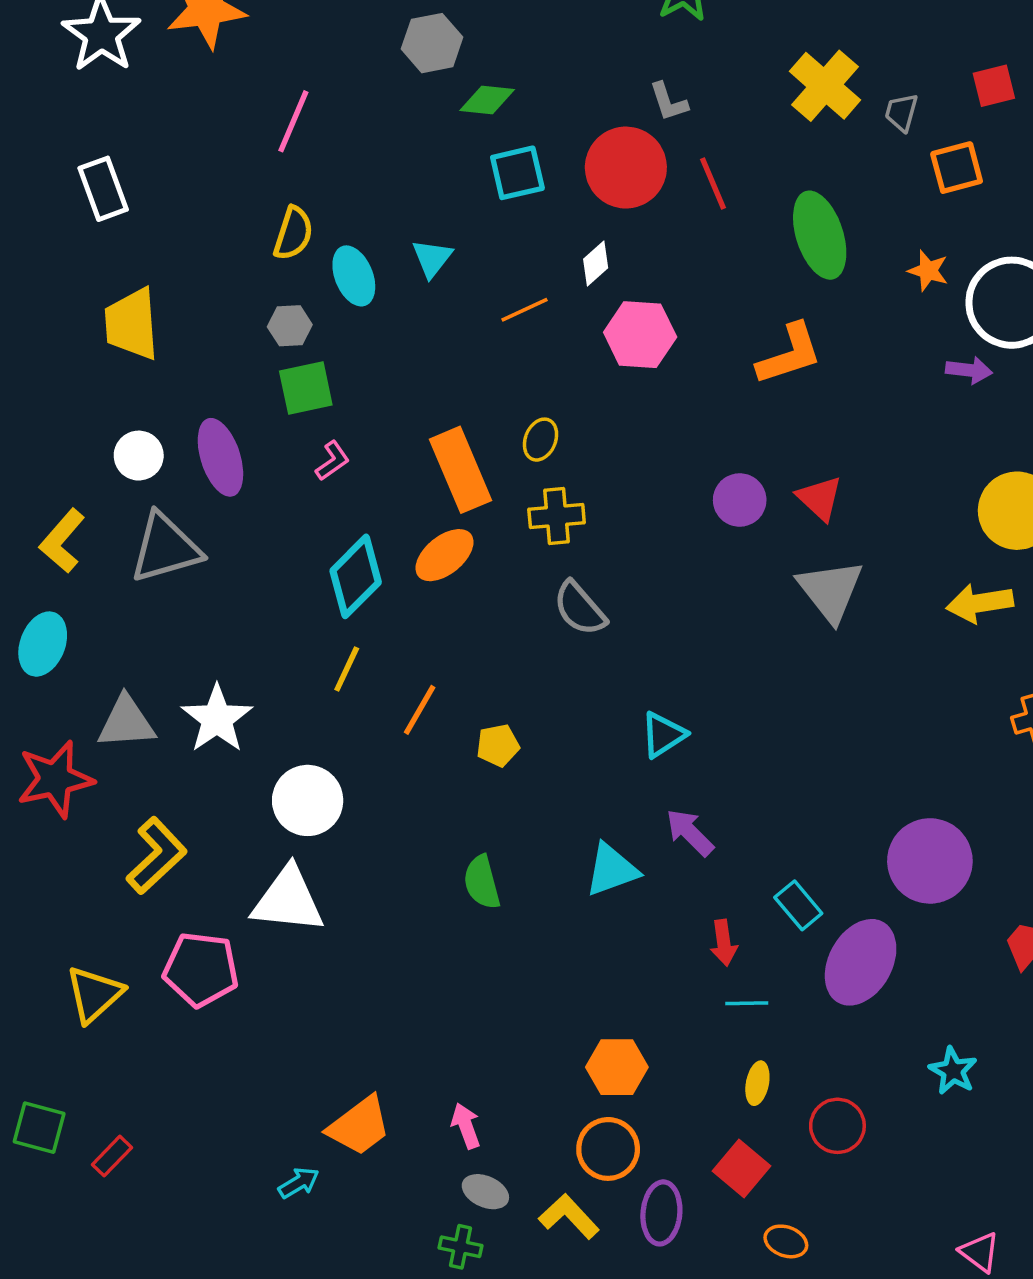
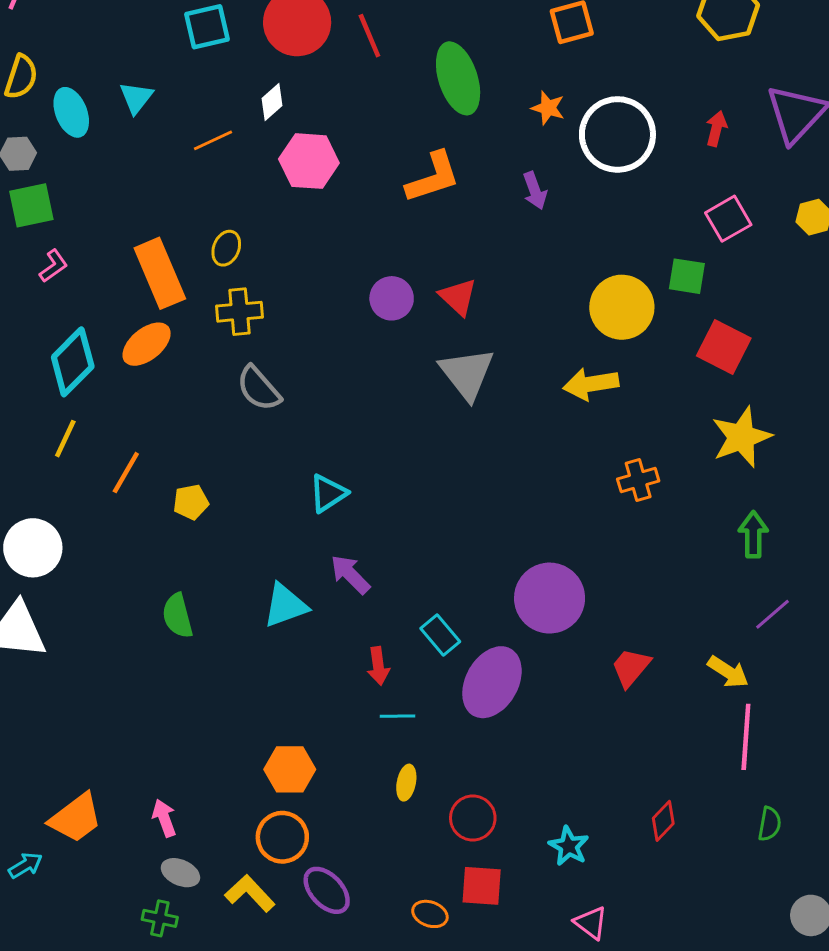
purple arrow: (969, 370) -> (535, 191), moved, turned 63
cyan star: (953, 1071) -> (569, 846), moved
red square: (741, 1169) -> (482, 886), moved, turned -36
purple ellipse: (661, 1213) -> (327, 890), turned -48

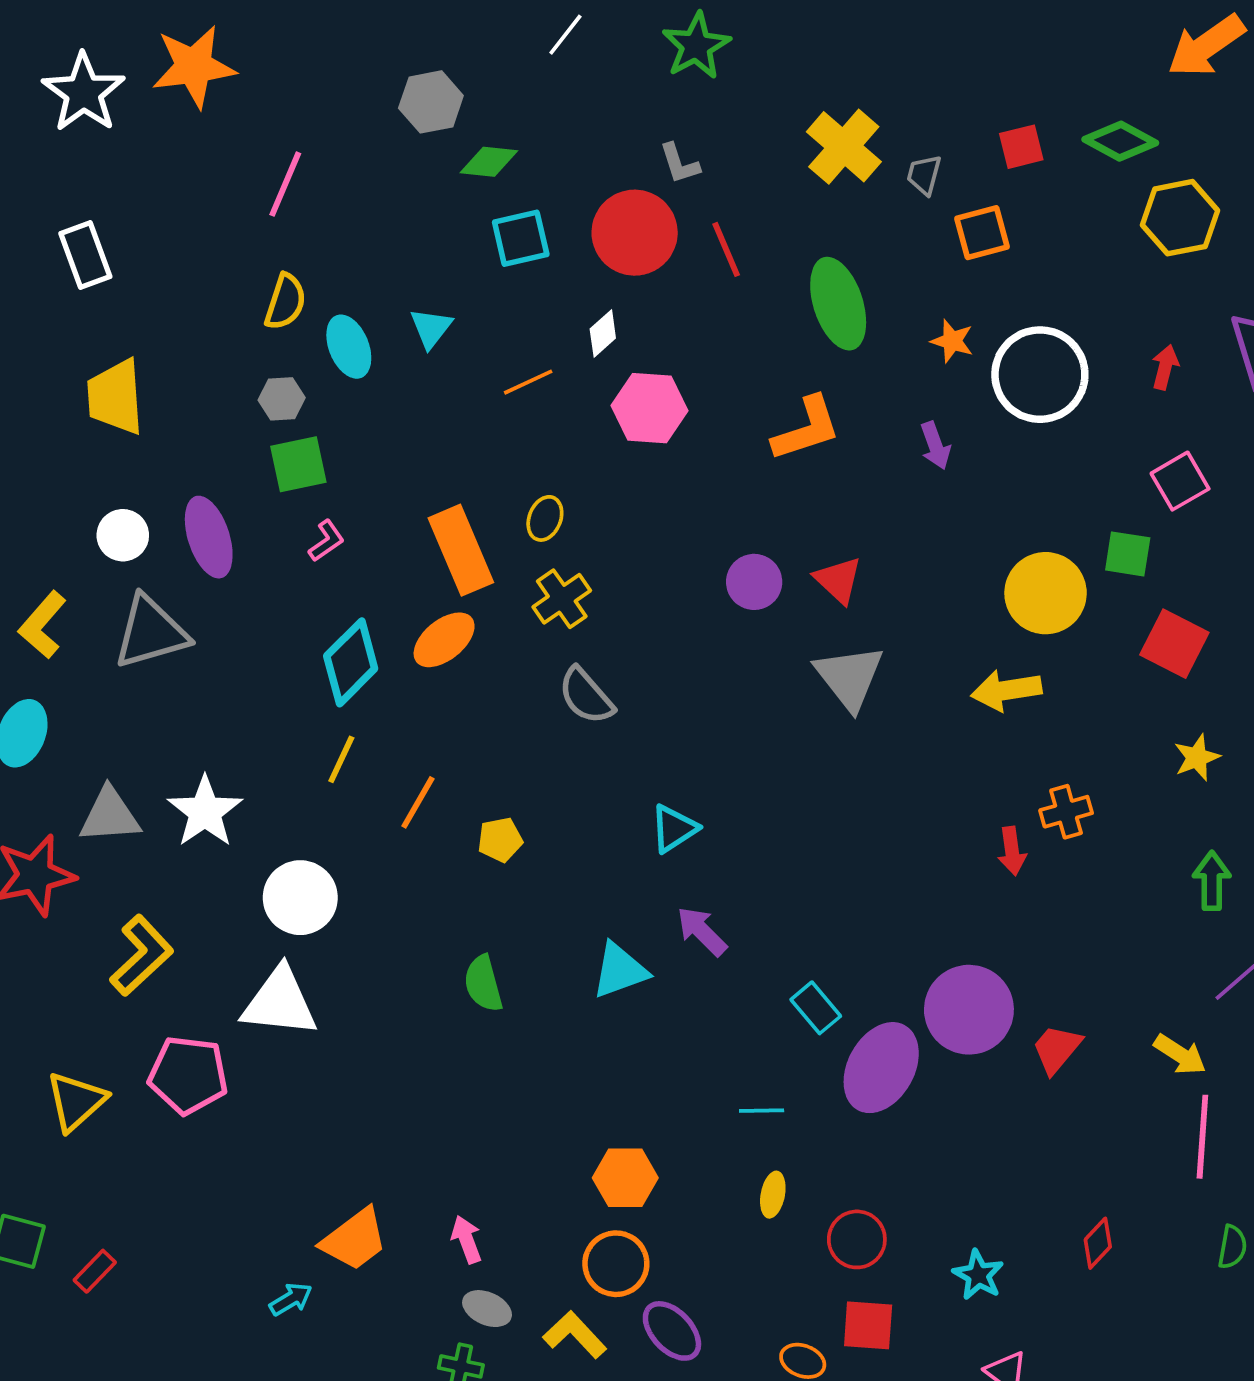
yellow cross: (240, 312) -> (562, 599), turned -30
yellow star: (741, 437) -> (1197, 758), size x0.6
purple circle: (550, 598) -> (969, 1010), moved
red arrow: (378, 666) -> (1012, 851), moved

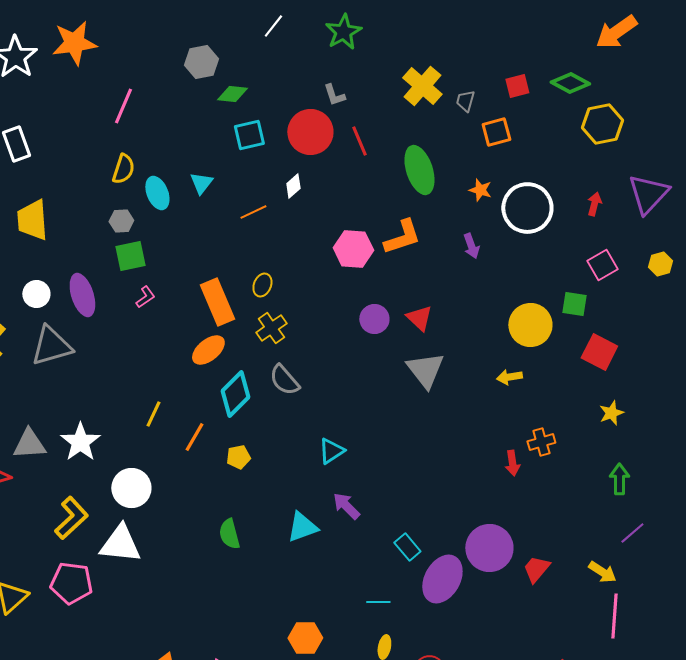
pink hexagon: (650, 408) -> (353, 249), moved
cyan diamond: (351, 662) -> (235, 394), moved
yellow arrow: (1006, 690) -> (509, 377), size x0.7
yellow L-shape: (141, 956) -> (71, 518), moved

